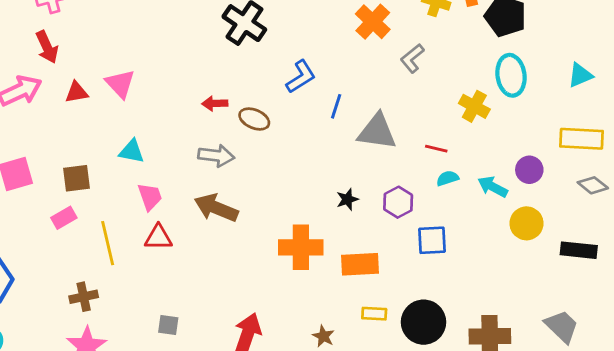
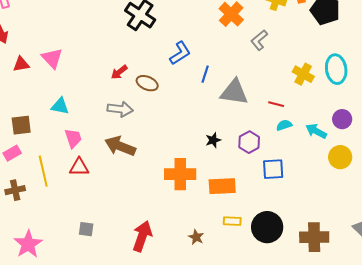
cyan ellipse: (511, 75) -> (336, 69), moved
red arrow: (215, 103) -> (119, 72), turned -36
brown cross: (84, 297) -> (15, 190), moved

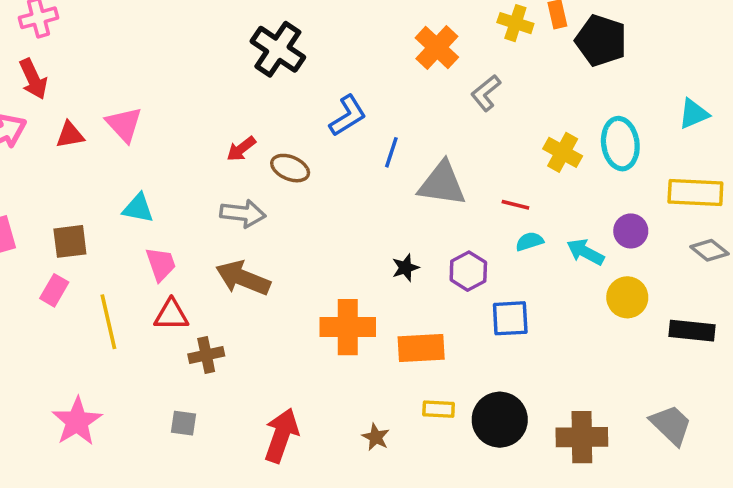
pink rectangle: (12, 153) -> (54, 290), turned -30
brown cross: (15, 190) -> (206, 355), moved
pink star: (28, 244) -> (77, 421), moved

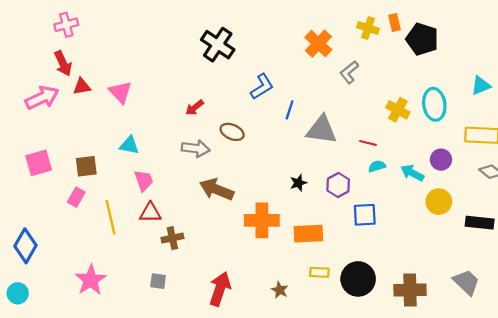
red triangle: (70, 135) -> (82, 87), moved
brown ellipse: (290, 168) -> (232, 132), moved
brown arrow: (243, 278) -> (217, 189), moved

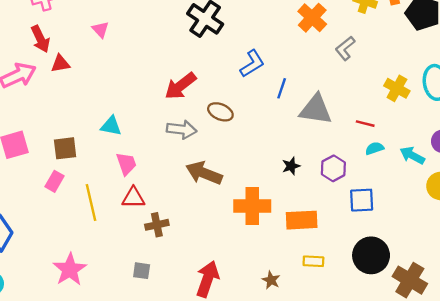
pink triangle: (120, 92) -> (100, 29), moved, size x0.7
red arrow: (195, 108) -> (180, 86), size x1.6
black circle: (358, 279) -> (371, 255), moved
brown cross: (410, 290) -> (410, 280), turned 32

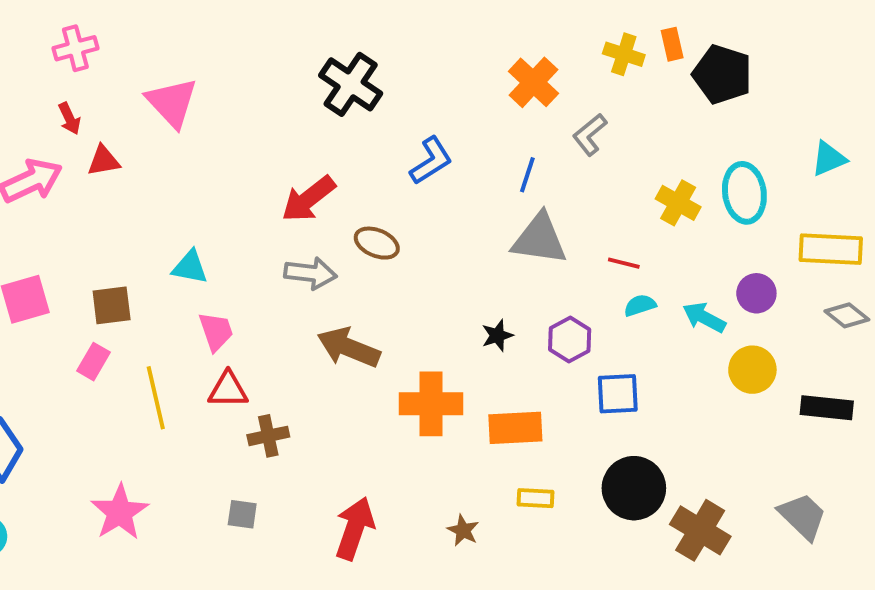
pink triangle: (100, 29) -> (172, 102), size x1.8
red arrow: (40, 39) -> (69, 119), size x0.7
blue line: (282, 88) -> (527, 175), moved

